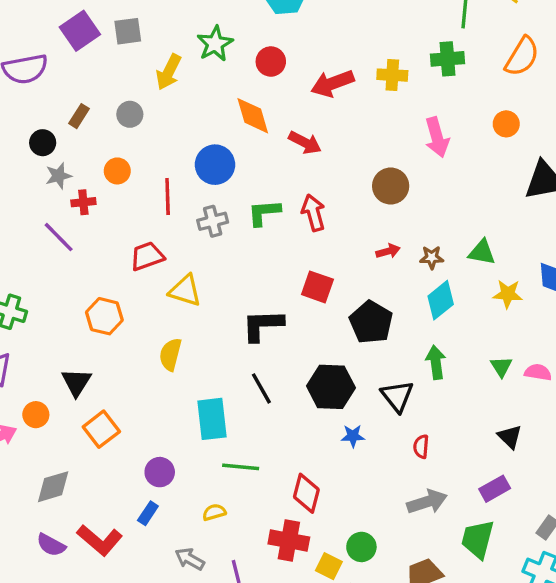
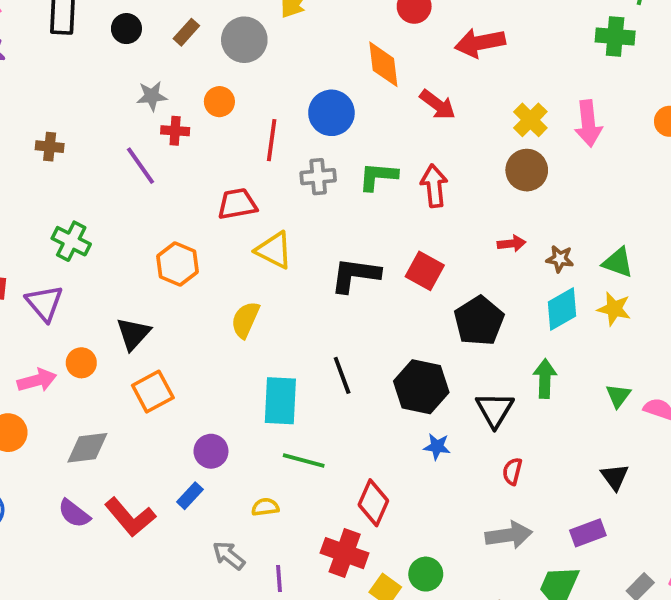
yellow cross: (392, 75) -> (530, 120), moved, turned 32
gray circle: (130, 114) -> (244, 40), size x1.5
black circle: (43, 143) -> (126, 29), moved
yellow star: (508, 294) -> (614, 309), moved
black L-shape: (263, 325) -> (355, 275), moved

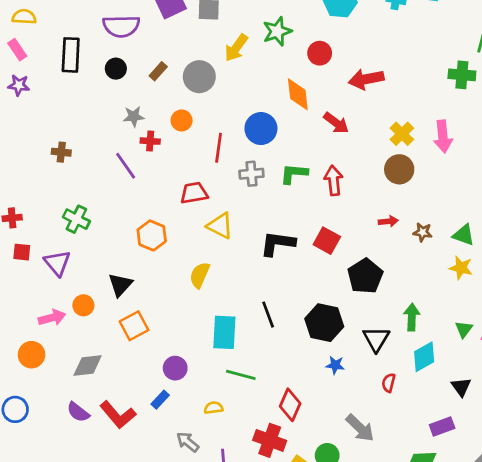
cyan diamond: (562, 309) -> (424, 357), moved
gray arrow: (509, 535) -> (360, 428), moved, turned 52

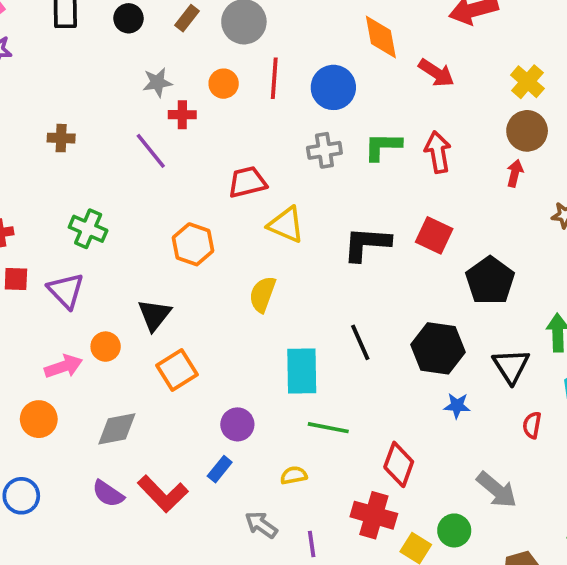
red line: (219, 148) -> (274, 78), moved
red arrow: (388, 221) -> (515, 173), moved, turned -66

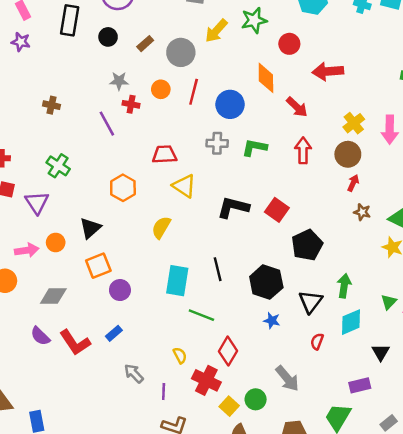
red arrow: (438, 152) -> (303, 150), moved
red arrow: (515, 173) -> (353, 183), moved
purple circle: (237, 424) -> (120, 290), moved
green line: (328, 428) -> (201, 315), moved
yellow semicircle: (294, 475) -> (180, 355), moved, turned 63

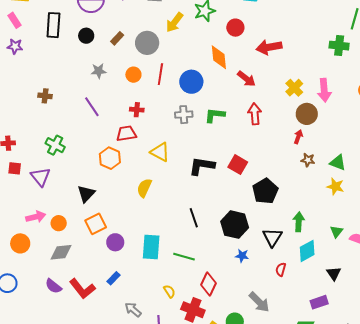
red cross: (131, 104) -> (137, 110), moved
red trapezoid: (165, 154) -> (126, 133), moved
brown circle: (348, 154) -> (307, 114), moved
orange circle: (56, 242) -> (59, 223), moved
cyan rectangle: (177, 281) -> (151, 247), moved

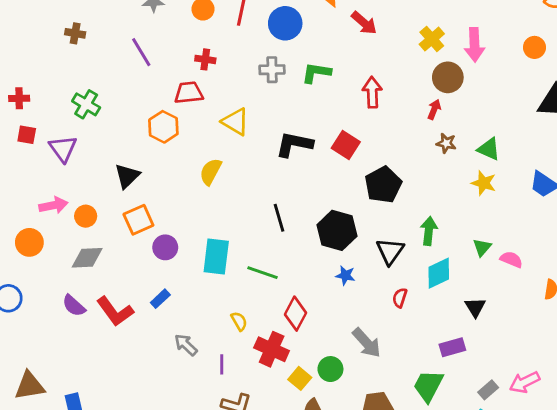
red arrow: (255, 114) -> (372, 92), moved

